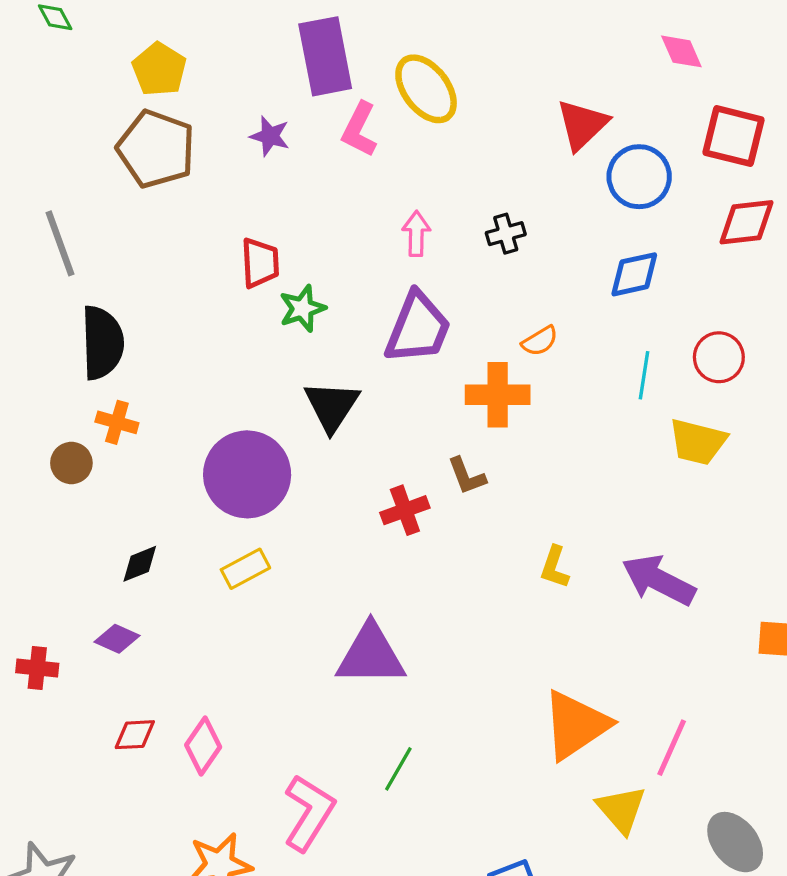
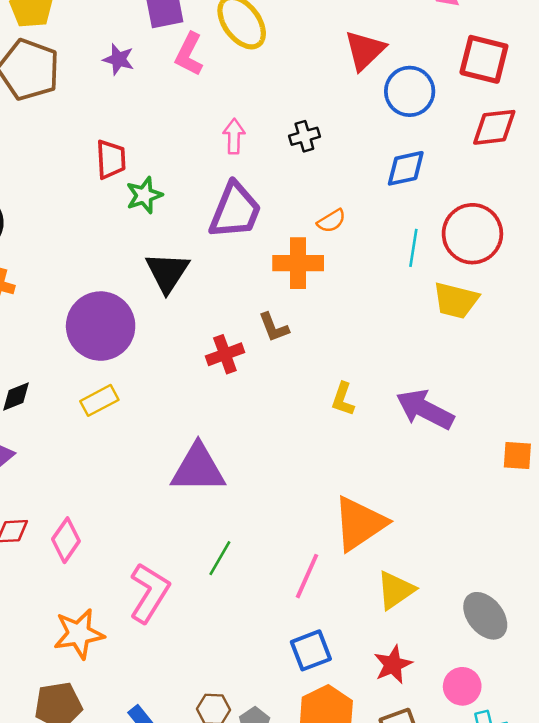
red circle: (719, 357) -> (472, 234), size x1.5
pink line: (672, 748) -> (307, 576), moved
yellow triangle: (621, 810) -> (396, 590), turned 36

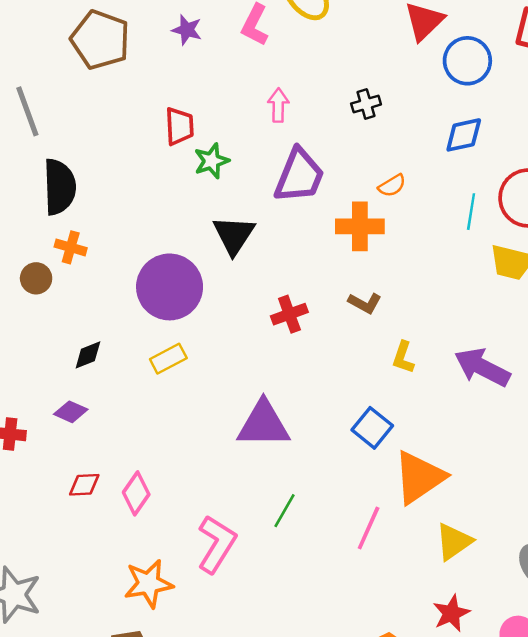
pink arrow: (234, 136) -> (278, 105), moved
brown L-shape: (274, 327) -> (365, 303), moved, turned -40
blue square: (311, 650) -> (372, 428), moved, turned -30

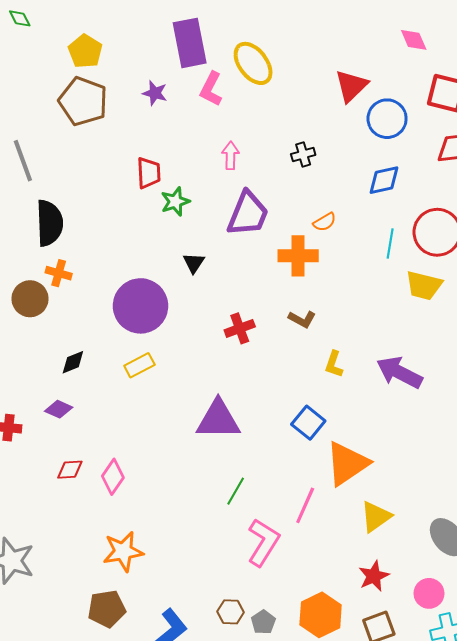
black triangle: (234, 235) -> (194, 263), size x0.6
brown circle: (36, 278) -> (30, 299), size x1.4
pink L-shape: (217, 544) -> (263, 542), moved

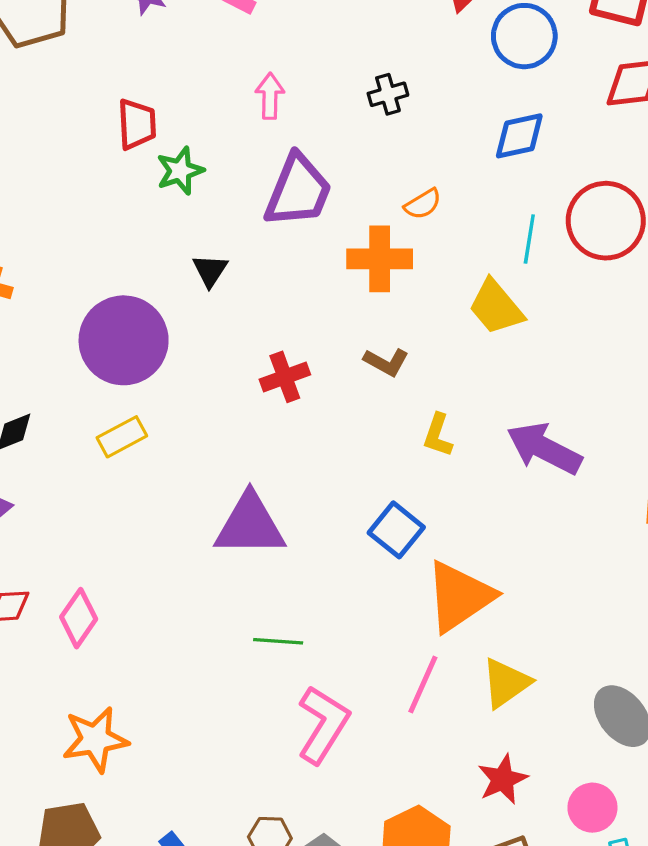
yellow trapezoid: (424, 285) -> (496, 307), moved, turned 36
green line: (236, 491) -> (278, 641), turned 64
pink line: (305, 505) -> (423, 685), moved

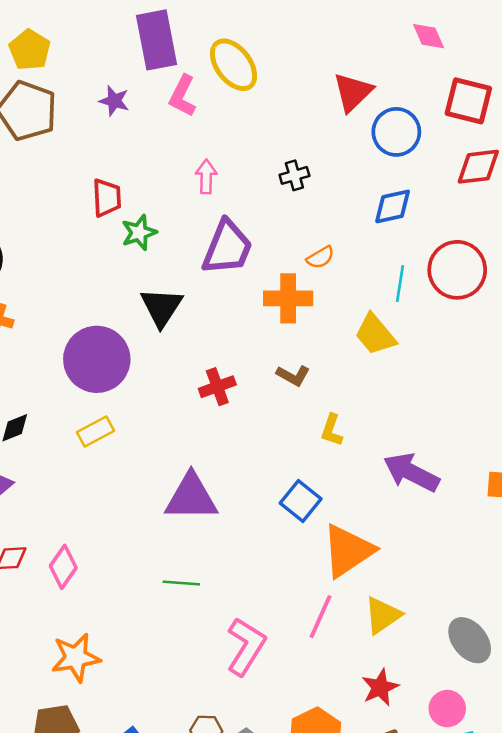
black triangle: (210, 271) -> (161, 307), size x1.6
purple arrow: (544, 448) -> (411, 472), moved
green line: (278, 641) -> (181, 583), moved

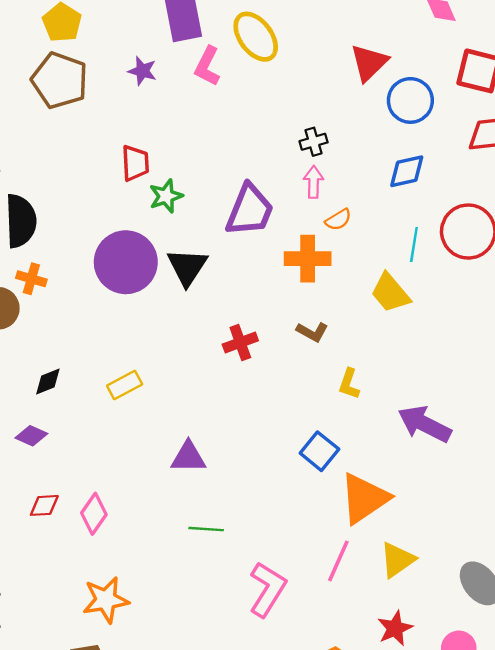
pink arrow: (206, 177) -> (314, 182), moved
purple circle: (97, 359) -> (126, 262), moved
purple triangle: (191, 497) -> (188, 457), moved, size x0.7

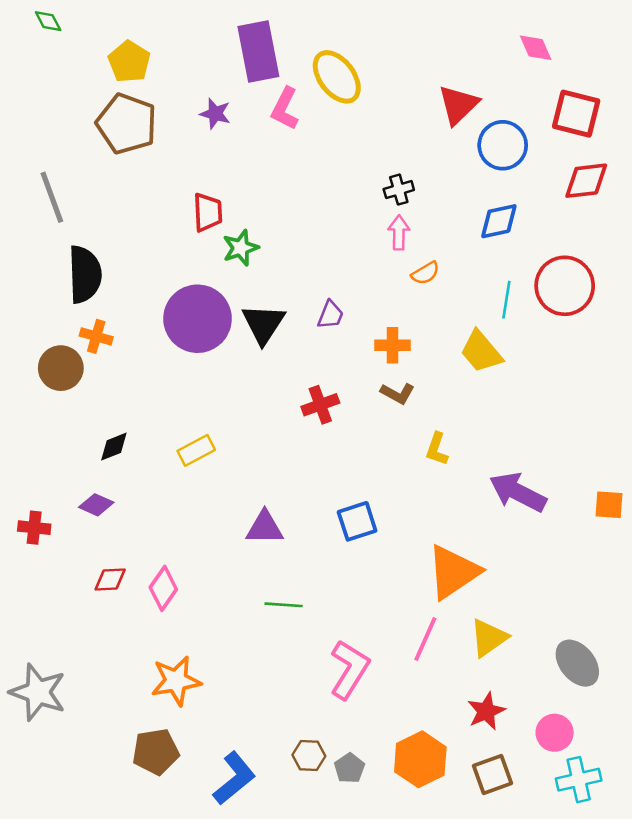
purple trapezoid: (250, 210) -> (330, 315), moved, size x0.5
orange cross: (308, 259) -> (392, 345), moved, size x0.7
blue square: (319, 451) -> (357, 521), moved, turned 33

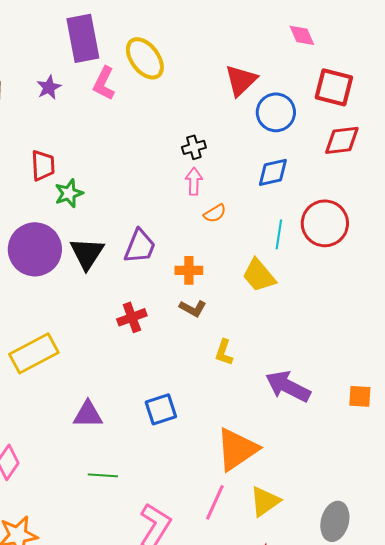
purple star: (215, 114) -> (49, 87), turned 30
purple trapezoid: (330, 315) -> (140, 246), size x1.5
yellow rectangle: (196, 450) -> (34, 353), size x1.6
gray ellipse: (577, 663) -> (335, 521), turned 54

